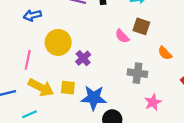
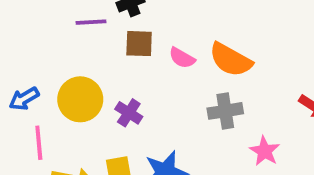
blue arrow: (32, 15) -> (24, 99), moved
brown square: (141, 26) -> (139, 44), moved
orange semicircle: (165, 53) -> (231, 60), moved, size x1.6

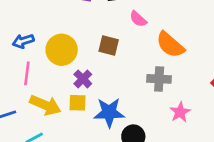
brown square: (139, 44) -> (109, 46), moved
pink semicircle: (182, 58) -> (138, 19), moved
purple cross: (129, 113) -> (83, 79), moved

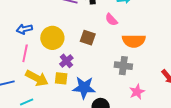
orange semicircle: (170, 45) -> (134, 41), turned -45

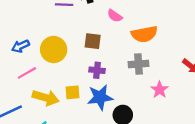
pink line: (25, 53) -> (27, 73), turned 60
purple cross: (66, 61) -> (97, 70), moved, turned -32

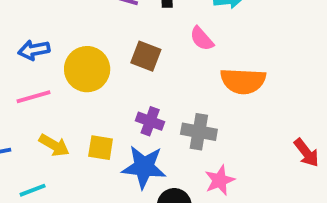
brown square: (93, 41) -> (146, 56), moved
gray cross: (138, 64) -> (199, 132), moved
pink star: (160, 90) -> (220, 180), moved
yellow arrow: (46, 98) -> (54, 145), size x0.7

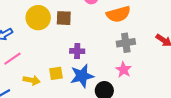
yellow circle: (87, 69) -> (38, 18), moved
gray cross: (199, 132) -> (126, 43), moved

